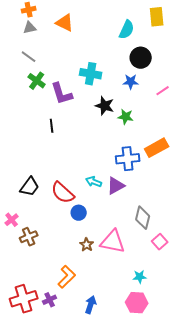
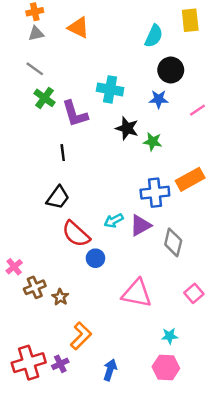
cyan arrow: (94, 182) -> (114, 221), turned -49
black trapezoid: (30, 187) -> (58, 198), moved
gray diamond: (143, 218) -> (173, 242), moved
brown star: (87, 245) -> (60, 297), moved

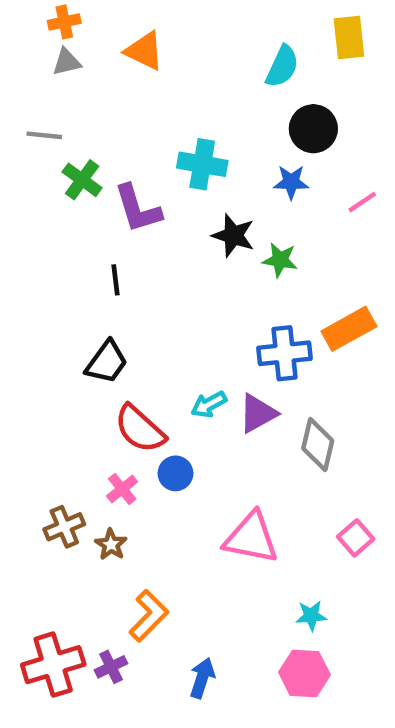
gray line: (35, 69) -> (44, 135), moved, turned -30
pink cross: (14, 267) -> (122, 489), moved

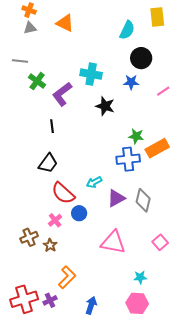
orange cross: (64, 22) -> (29, 10), turned 32
purple L-shape: (138, 209) -> (62, 94), turned 70
green star: (280, 260) -> (136, 136), moved
purple triangle: (258, 413) -> (116, 198), moved

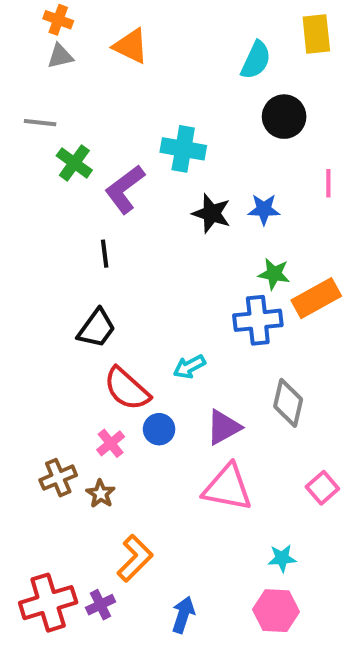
blue star: (131, 82) -> (264, 209), moved
pink line: (163, 91) -> (328, 183), turned -56
purple triangle: (116, 198) -> (224, 427), moved

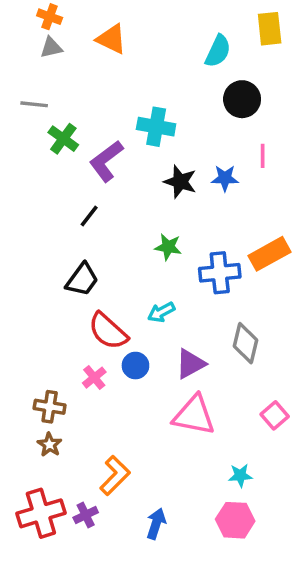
pink line: (328, 183) -> (263, 156), moved
black line: (105, 254) -> (89, 216), turned 45
green star: (274, 274) -> (168, 247), moved
brown cross: (58, 478) -> (50, 407), turned 32
brown star: (101, 494) -> (50, 445), moved

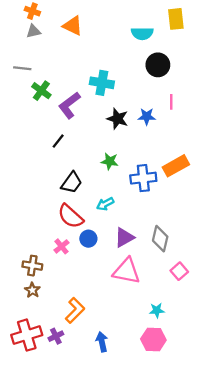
cyan semicircle: (218, 51) -> (142, 34), turned 65
black trapezoid: (82, 280) -> (72, 183), moved
gray diamond: (245, 343) -> (160, 239), moved
blue arrow: (156, 524) -> (102, 342), turned -30

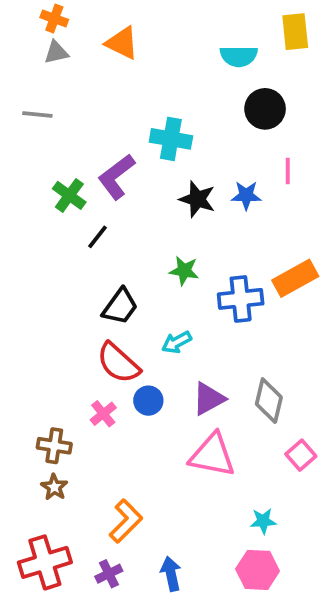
green cross: (41, 91) -> (69, 195), moved
purple cross: (56, 336) -> (109, 574), moved

